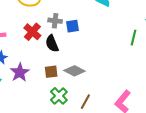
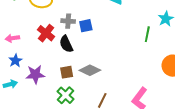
purple star: (20, 72) -> (35, 74), turned 30
green cross: (59, 96) -> (66, 95), moved

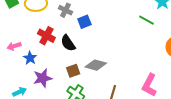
gray cross: (68, 21) -> (66, 10), moved, turned 32
green line: (147, 34) -> (146, 20), turned -63
blue star: (15, 61) -> (30, 58), moved

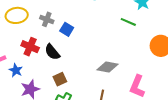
blue square: (84, 22) -> (67, 29), turned -32
gray diamond: (96, 65) -> (108, 67), moved

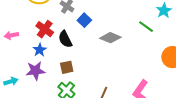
gray diamond: (108, 67) -> (110, 38), moved
blue star: (16, 70) -> (40, 50), moved

